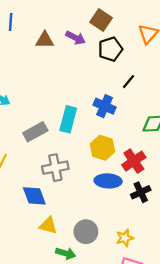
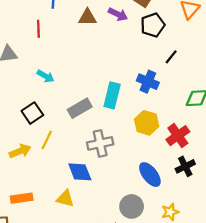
blue ellipse: (108, 181) -> (150, 175), moved, turned 50
yellow triangle: (48, 226) -> (65, 199), moved

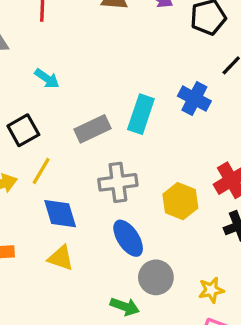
yellow hexagon: (147, 123) -> (180, 201), moved
blue diamond: (80, 172) -> (60, 214), moved
blue ellipse: (150, 175) -> (128, 238), moved

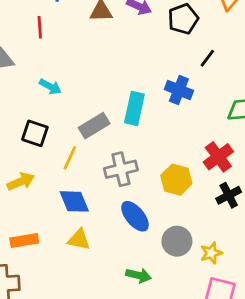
black square: (23, 130) -> (35, 133), turned -36
yellow line: (41, 171) -> (70, 158), moved
gray circle: (156, 277) -> (177, 241), moved

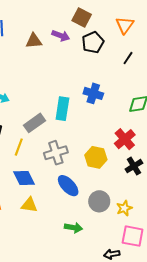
black line: (207, 58) -> (128, 58), moved

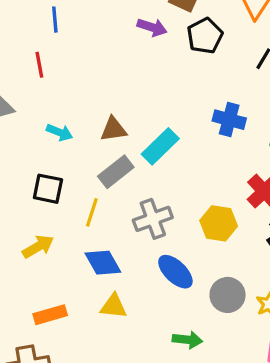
brown triangle: (34, 41) -> (113, 129), moved
blue cross: (93, 93) -> (229, 120), moved
cyan rectangle: (62, 109) -> (160, 146), turned 40

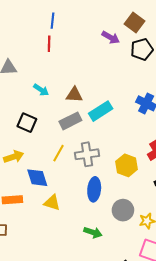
red line: (39, 65) -> (49, 44), moved
yellow line: (92, 212) -> (58, 153), moved
blue diamond: (103, 263) -> (37, 178), moved
blue ellipse: (175, 272) -> (94, 189), turned 40

